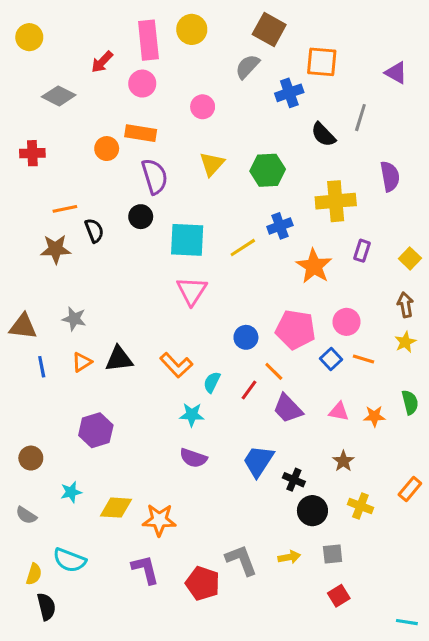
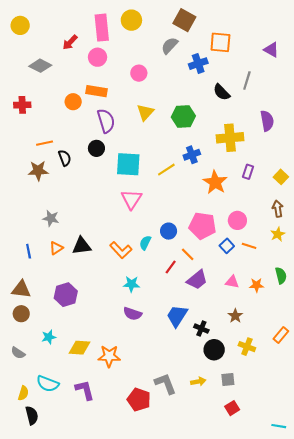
brown triangle: (23, 327) -> (21, 289), moved
cyan semicircle: (212, 382) -> (145, 243), moved
purple trapezoid: (288, 409) -> (197, 280), turned -85
purple L-shape: (145, 569) -> (85, 390), moved

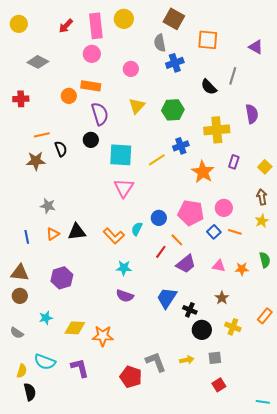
red arrow: (70, 42) -> (66, 26), moved
gray semicircle: (170, 46) -> (160, 43), turned -54
blue cross: (198, 64) -> (175, 63), moved

